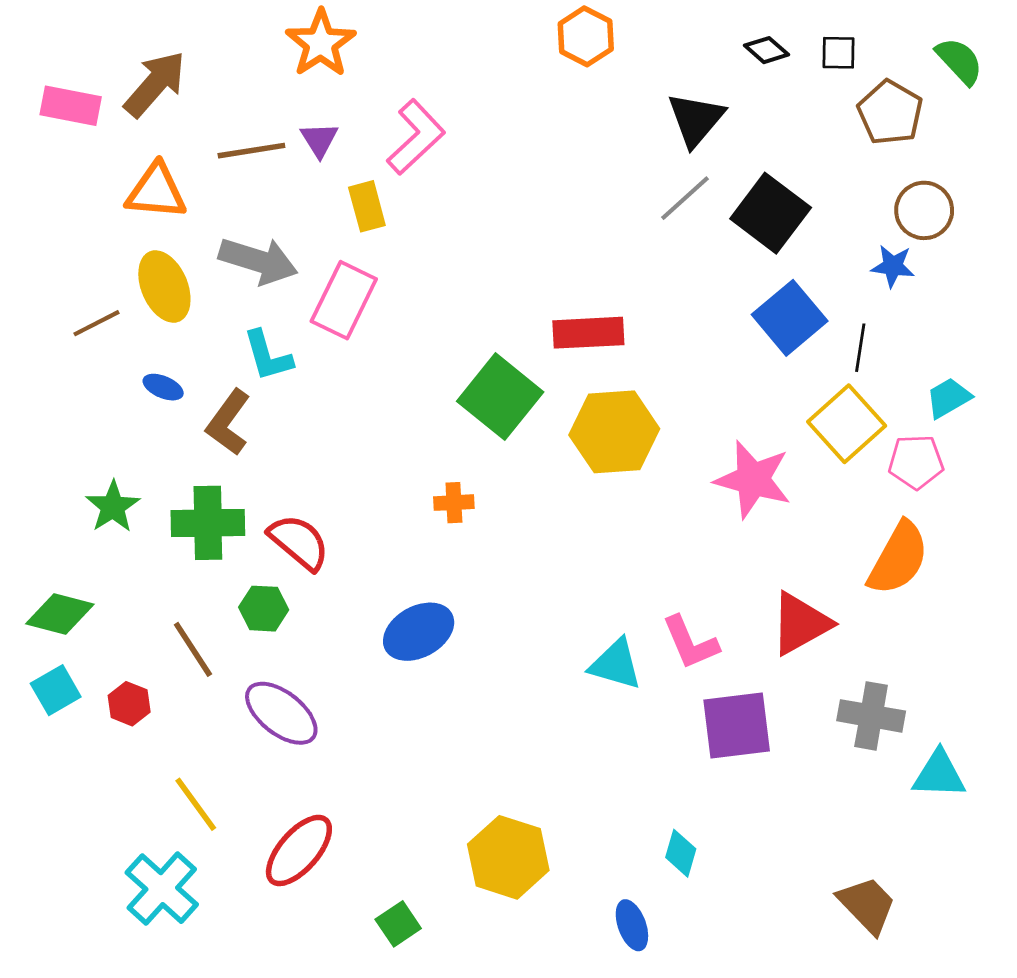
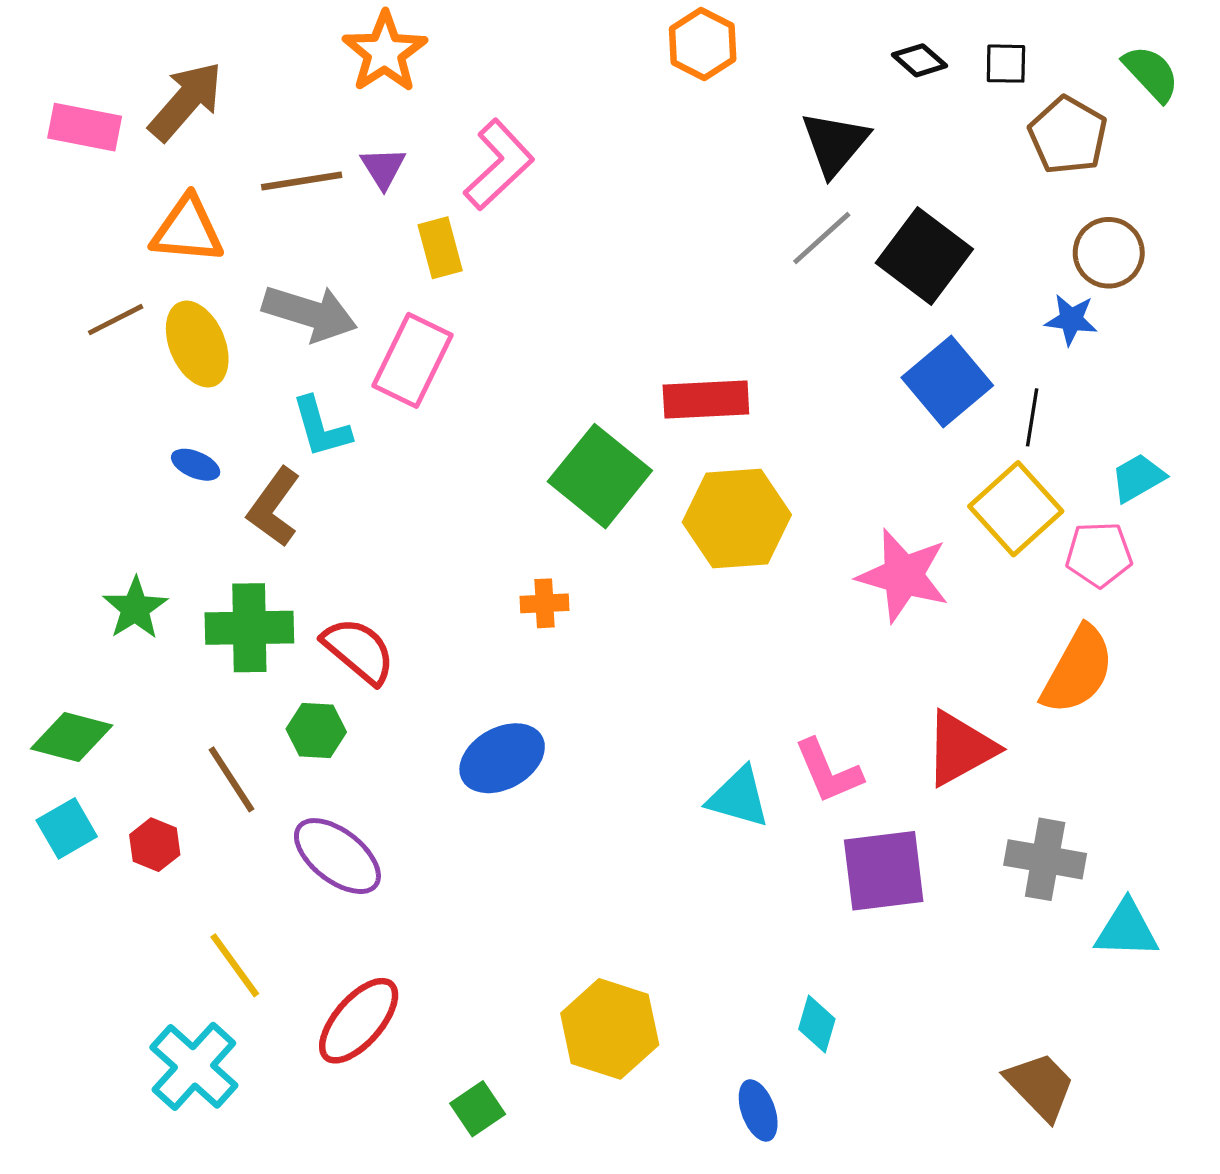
brown line: (96, 323) -> (116, 320), moved

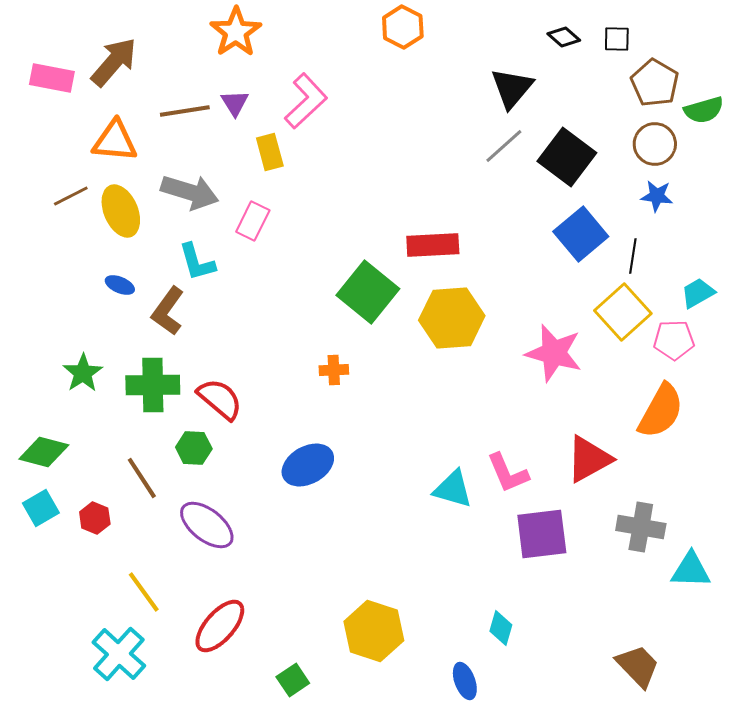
orange hexagon: (703, 44) -> (403, 27), moved
green semicircle: (1151, 73) -> (704, 110), moved, turned 117
brown circle: (1109, 253) -> (655, 144), moved
pink rectangle: (412, 360) -> (253, 221), size x0.7

